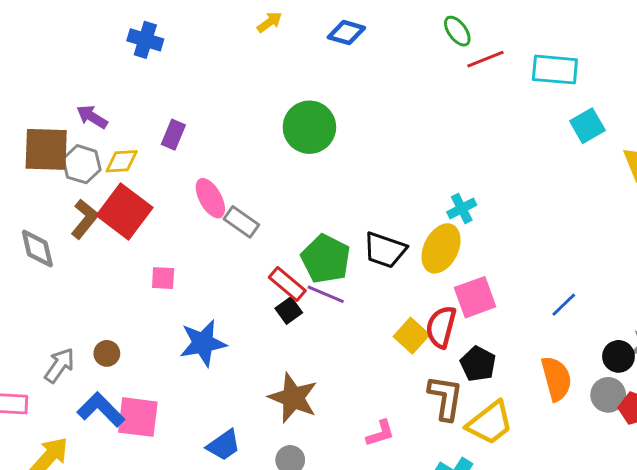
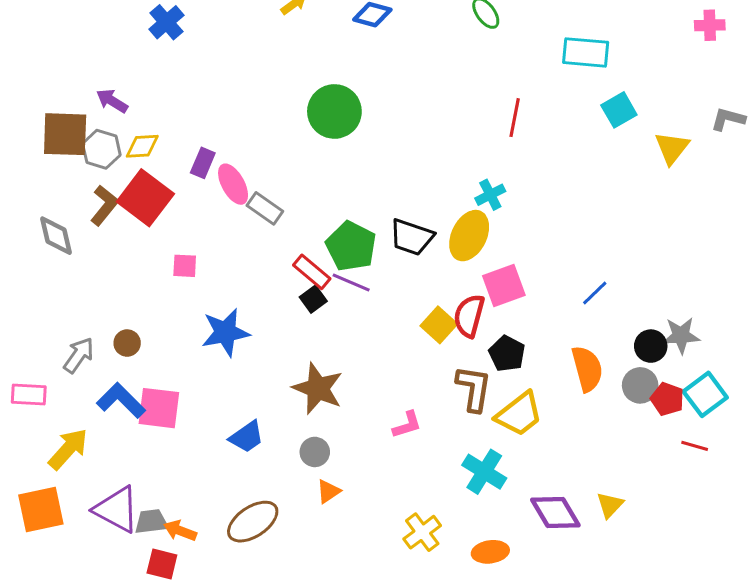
blue cross: (145, 40) -> (166, 22), turned 32
red line: (485, 59) -> (515, 118), moved, turned -57
purple rectangle: (173, 135) -> (203, 163), moved

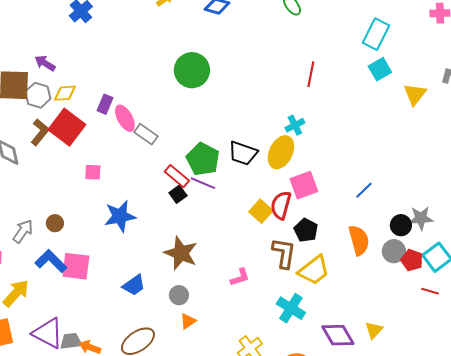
cyan rectangle: (586, 52) -> (376, 34), moved, turned -68

